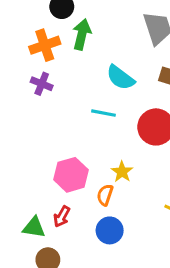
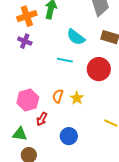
pink hexagon: (71, 175) -> (28, 100), moved
orange semicircle: (105, 195) -> (58, 96), moved
red arrow: (62, 217) -> (42, 119), moved

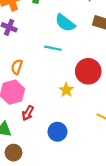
red circle: (99, 69) -> (88, 71), moved
orange semicircle: (58, 96) -> (17, 67), moved

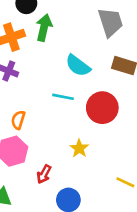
red circle: (88, 71) -> (102, 108), moved
red arrow: (28, 113) -> (44, 174), moved

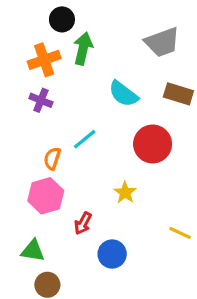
gray trapezoid: (110, 22) -> (162, 42), turned 88
cyan line: (63, 97) -> (85, 139), moved, turned -50

